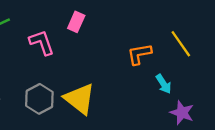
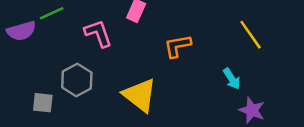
orange L-shape: (139, 54) -> (178, 46), moved
gray hexagon: (39, 99) -> (77, 80), moved

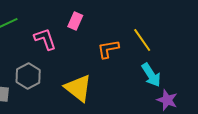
yellow line: (251, 35) -> (142, 40), moved
cyan arrow: (232, 79) -> (151, 75), size x1.4

